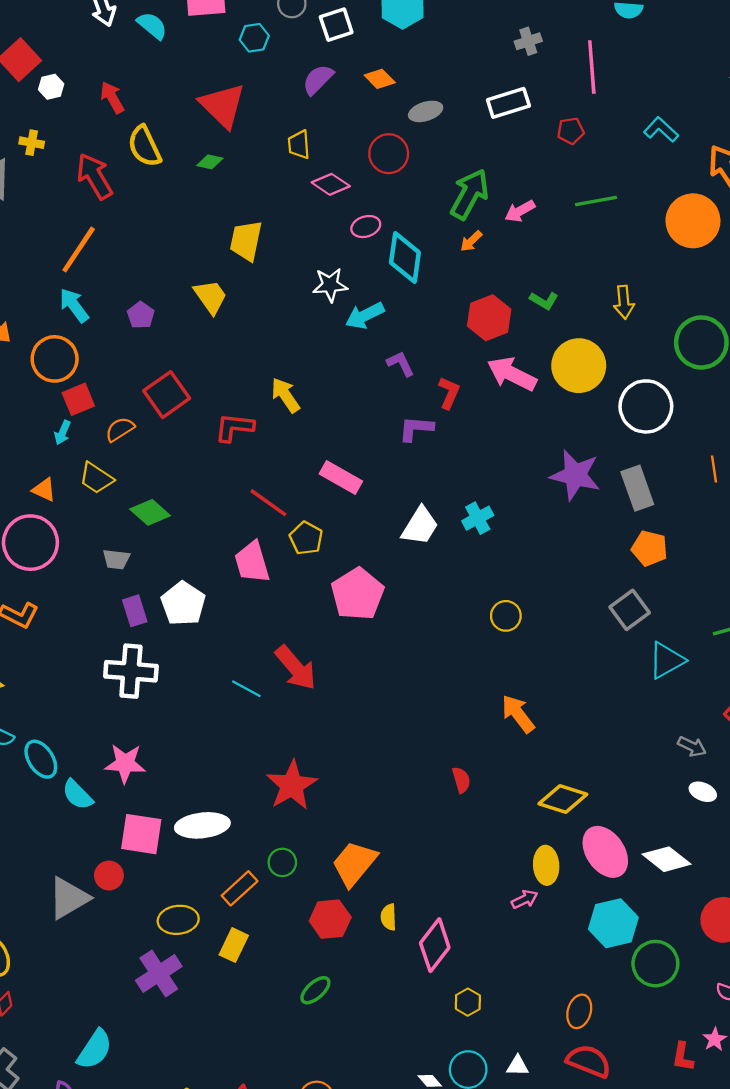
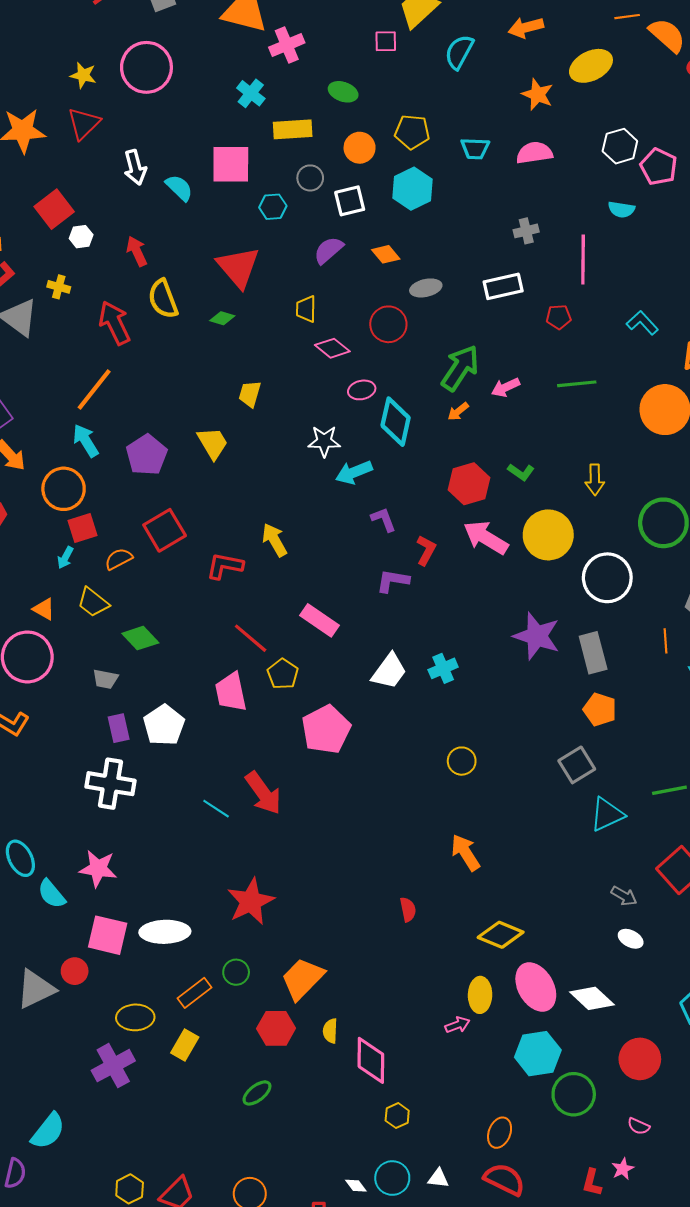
yellow trapezoid: (246, 241) -> (250, 394), size x0.7
purple pentagon: (141, 315) -> (147, 455), size x1.6
pink diamond: (435, 945) -> (371, 1060), turned -42

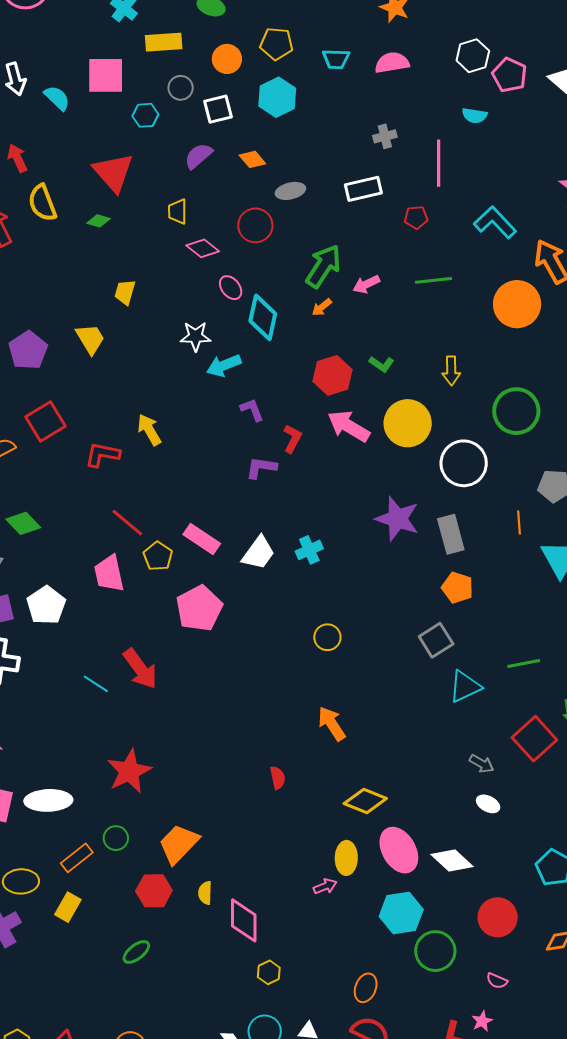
cyan L-shape: (642, 323) -> (495, 222), size x1.4
pink ellipse: (362, 390) -> (231, 288), turned 65
pink rectangle: (320, 620) -> (202, 539), moved

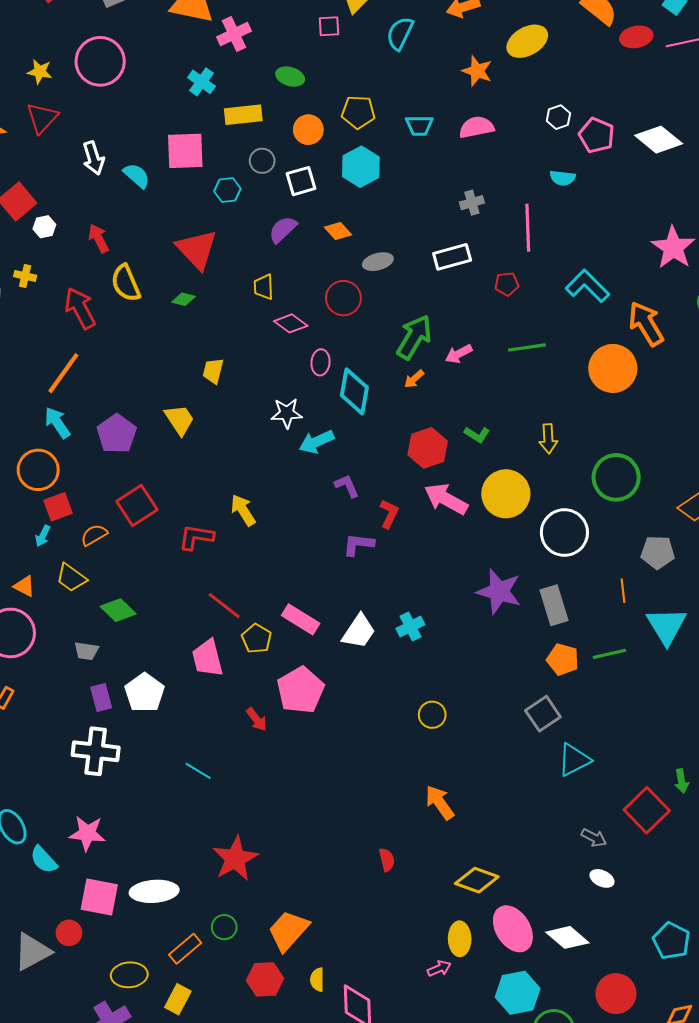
white hexagon: (473, 56) -> (558, 117), size x0.7
pink ellipse: (231, 288) -> (321, 362), turned 45
green line: (524, 663) -> (609, 654), moved
red arrow: (140, 669) -> (257, 719), moved, size x0.6

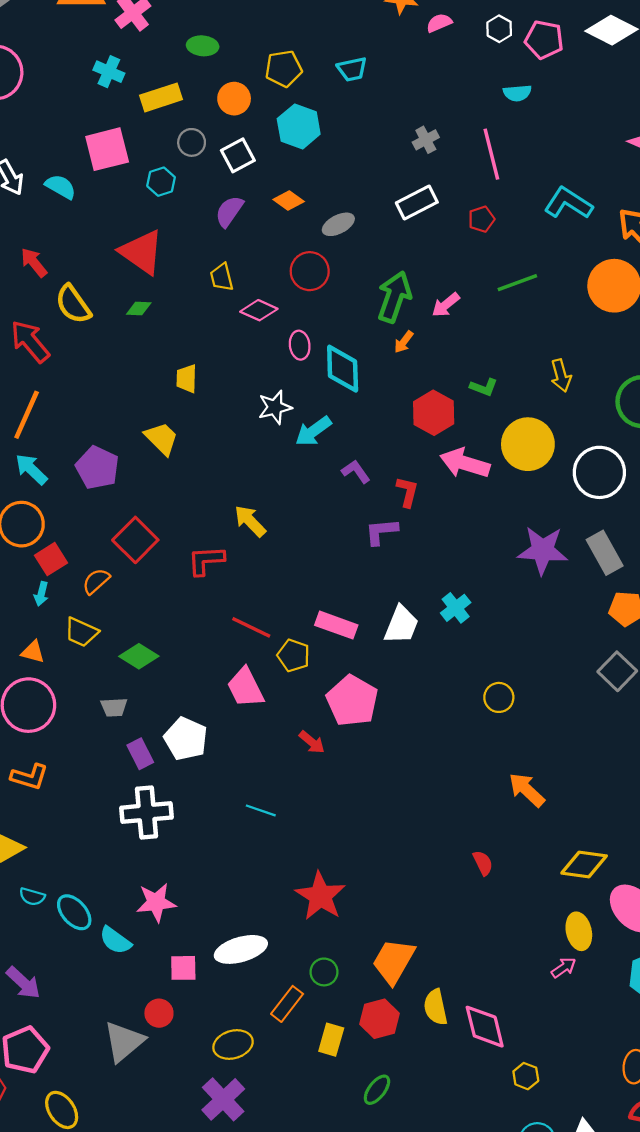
pink semicircle: (477, 127) -> (439, 23), moved, size x0.7
pink square: (99, 897) -> (183, 968), size x0.7
yellow semicircle: (317, 980) -> (435, 1007), size x1.4
yellow rectangle: (178, 999) -> (331, 1040), moved

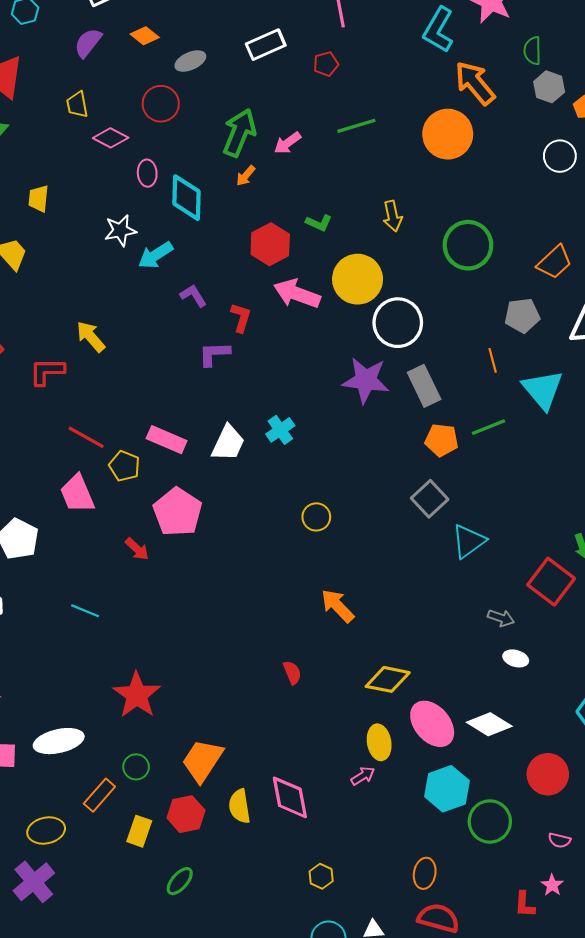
cyan L-shape: (568, 203) -> (438, 30), moved, turned -96
white circle: (599, 472) -> (398, 323), moved
pink diamond: (485, 1027) -> (290, 797), moved

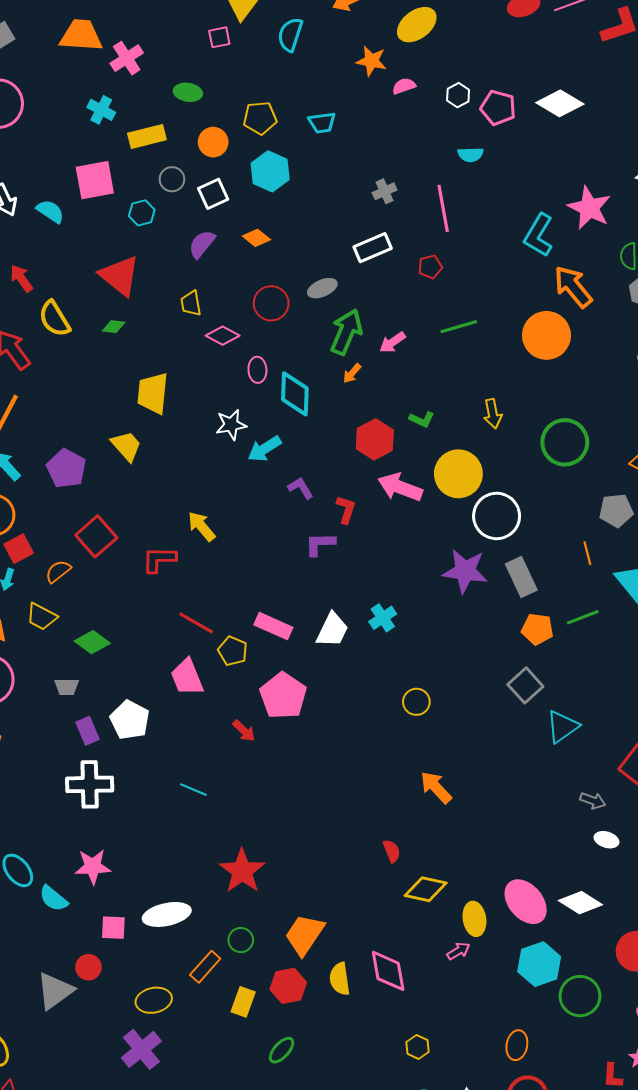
gray ellipse: (190, 61) -> (322, 288), moved
yellow trapezoid: (38, 199) -> (153, 393), size x1.6
yellow diamond: (388, 679) -> (426, 889), moved

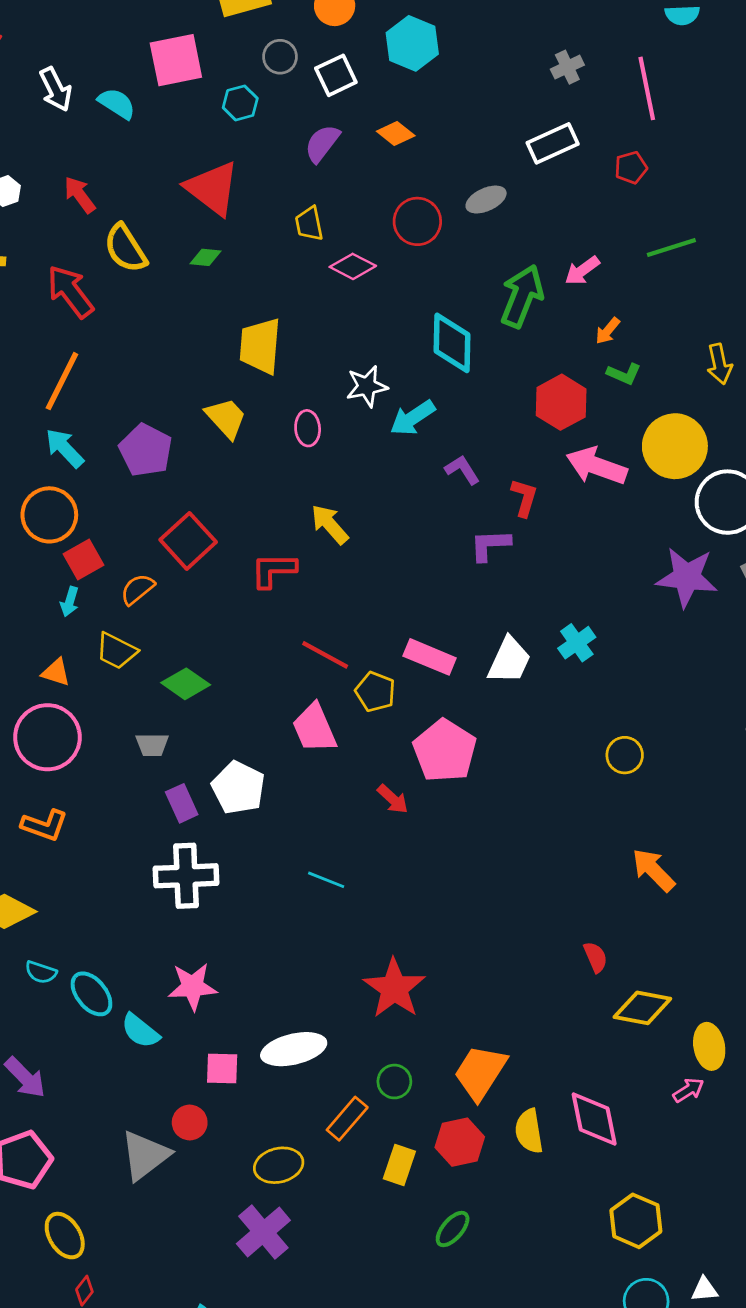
green arrow: (346, 332) -> (522, 296), moved
pink ellipse: (257, 370) -> (308, 428), moved
orange arrow: (352, 373) -> (608, 331), moved
yellow hexagon: (417, 1047) -> (636, 1221), size x1.6

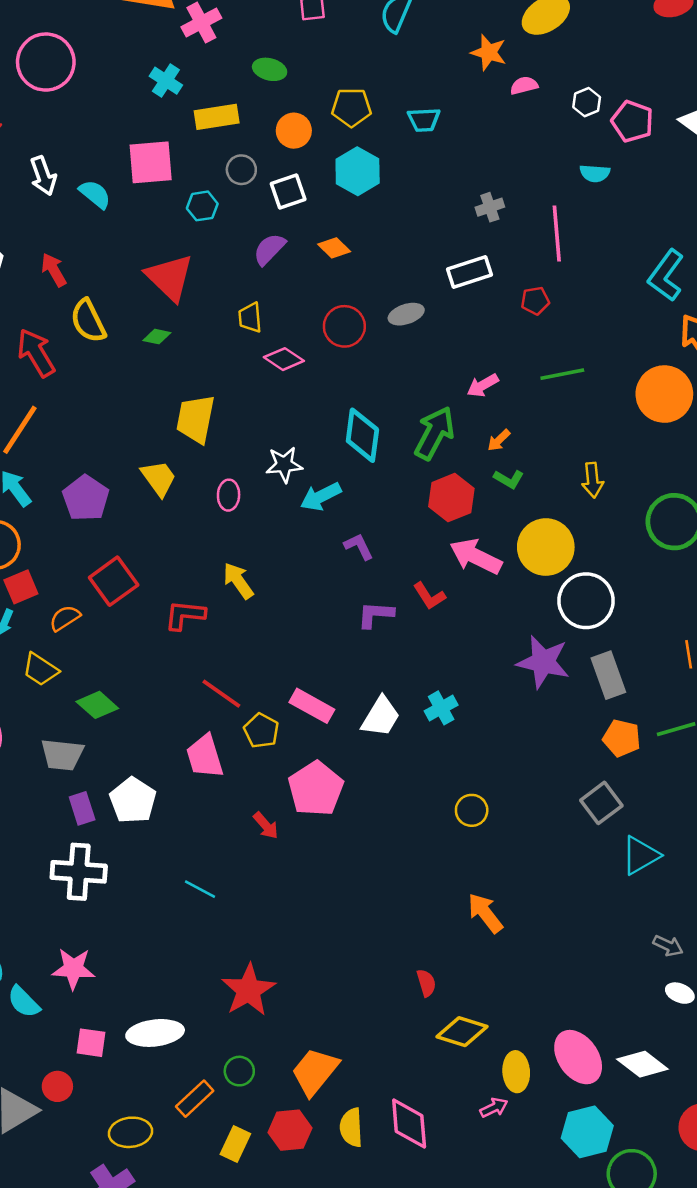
green arrow: (522, 296) -> (434, 433), moved
red L-shape: (524, 498) -> (429, 596), moved, turned 124
gray trapezoid: (152, 745) -> (62, 755), size x1.5

